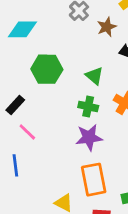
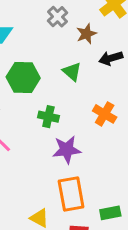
green triangle: (94, 76) -> (72, 72), moved
green cross: (88, 107) -> (48, 117), moved

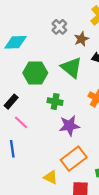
green triangle: (72, 72) -> (71, 68), size x1.5
orange rectangle: (71, 194) -> (74, 159), turned 65

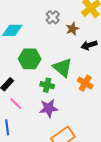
green triangle: (71, 68) -> (63, 68), moved
purple star: (69, 126) -> (49, 108), moved

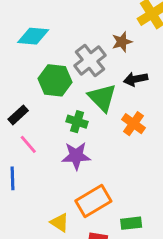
gray cross: (53, 17) -> (90, 61), moved, size x1.5
black arrow: (89, 45) -> (136, 79), moved

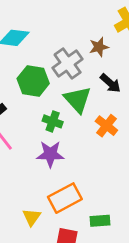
black arrow: (136, 79) -> (110, 83), turned -130
yellow triangle: (60, 222) -> (32, 217), turned 30

